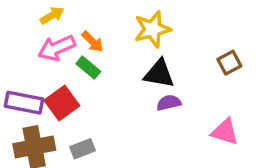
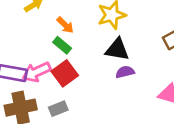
pink arrow: (57, 48) -> (36, 72), moved
red square: (62, 103) -> (65, 73), moved

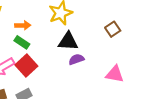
orange arrow: (65, 25) -> (23, 25), turned -40

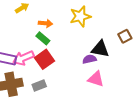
black triangle: (68, 41) -> (100, 49), moved
pink triangle: (115, 74) -> (96, 79), moved

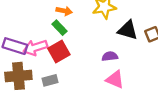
black triangle: (100, 49) -> (128, 30), moved

